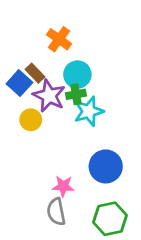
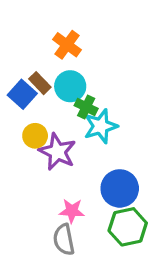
cyan circle: (77, 75) -> (70, 86), moved
green cross: (76, 94) -> (86, 107), turned 36
purple star: (49, 96) -> (57, 152), moved
green hexagon: (110, 219) -> (128, 227), moved

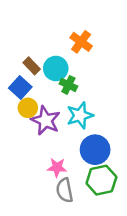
orange cross: (67, 45) -> (81, 42), moved
blue square: (22, 94) -> (20, 88), moved
cyan star: (101, 126) -> (80, 115), moved
gray semicircle: (64, 240) -> (65, 190), moved

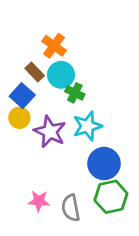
orange cross: (81, 42) -> (54, 46), moved
yellow circle: (28, 108) -> (19, 118), moved
pink star: (57, 167) -> (39, 201), moved

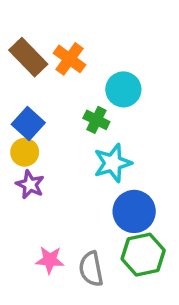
brown rectangle: (35, 72) -> (28, 57), moved, size x1.5
cyan circle: (61, 75) -> (123, 89), moved
purple star: (50, 132) -> (30, 185), moved, size x0.7

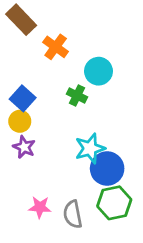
brown rectangle: (28, 57) -> (21, 20), moved
cyan star: (113, 163) -> (90, 148), moved

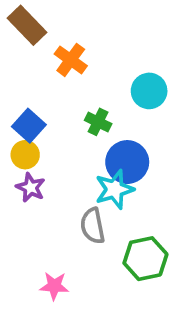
cyan circle: (99, 71) -> (149, 91), moved
blue circle: (107, 169) -> (127, 162), moved
pink star: (40, 207) -> (54, 286), moved
gray semicircle: (73, 214) -> (93, 226), moved

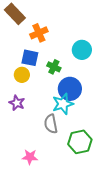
orange cross: (71, 60) -> (39, 33), turned 30
blue square: (29, 126) -> (30, 58), moved, turned -30
yellow circle: (25, 155) -> (22, 75), moved

